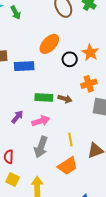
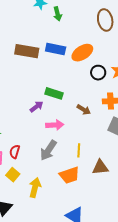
blue rectangle: (24, 66) -> (56, 49), moved
green rectangle: (44, 98) -> (54, 93), moved
purple arrow: (17, 117) -> (37, 107), moved

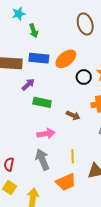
green arrow: (57, 14) -> (34, 31), moved
purple arrow: (37, 107) -> (28, 84), moved
gray arrow: (48, 150) -> (42, 159), turned 130

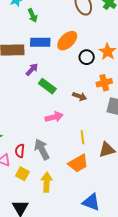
green rectangle: (42, 102) -> (47, 86), turned 30
gray arrow: (42, 159) -> (42, 149), moved

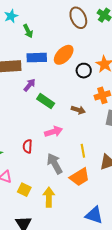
gray arrow: (42, 149) -> (55, 164), moved
red semicircle: (20, 151) -> (27, 146), moved

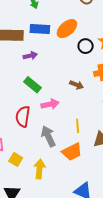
purple arrow: (30, 85) -> (30, 56), turned 32
green rectangle: (46, 101) -> (33, 85), moved
red semicircle: (27, 146) -> (23, 117), size x1.5

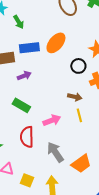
black circle: (86, 46) -> (78, 66), moved
green rectangle: (33, 85) -> (21, 105), moved
yellow line: (78, 126) -> (79, 115), moved

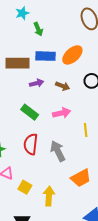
brown arrow: (75, 97) -> (63, 86), moved
pink arrow: (52, 120) -> (62, 113), moved
gray arrow: (55, 152) -> (58, 151), moved

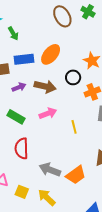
brown arrow: (63, 86) -> (45, 87), size x1.5
gray arrow: (58, 151) -> (50, 170), moved, turned -35
yellow arrow: (49, 196) -> (47, 197), turned -42

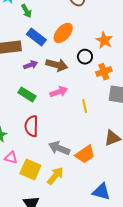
blue rectangle: (24, 59) -> (36, 37), turned 42
yellow square: (22, 192) -> (30, 170), size x1.5
yellow arrow: (47, 197) -> (55, 176), turned 84

